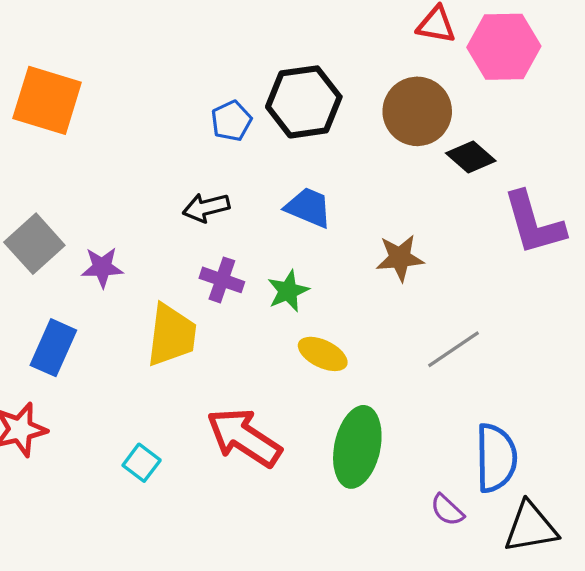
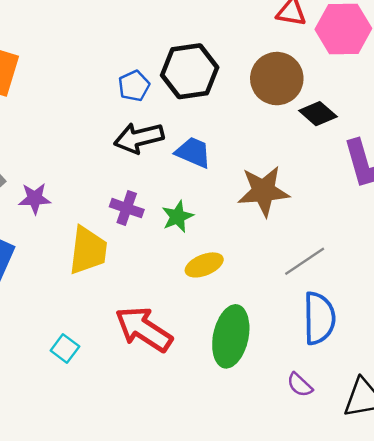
black arrow: (206, 207) -> (139, 138), moved, size x1.4
brown star: (400, 258) -> (263, 191), size x1.4
yellow ellipse: (323, 354) -> (204, 265), turned -48
blue semicircle: (496, 458) -> (319, 318), moved

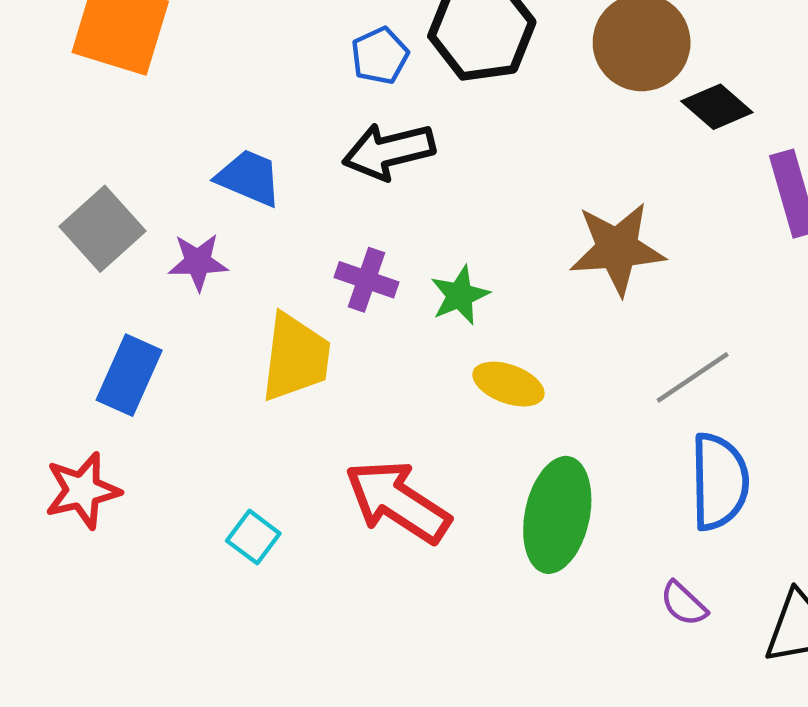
blue trapezoid: (193, 152) -> (249, 178), moved
yellow ellipse: (204, 265) -> (508, 384), turned 42

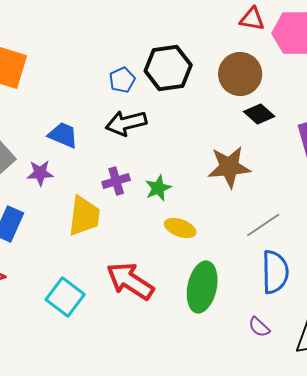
black diamond: (717, 107) -> (259, 114), moved
purple cross: (366, 280) -> (116, 181), turned -36
cyan square: (253, 537) -> (65, 297), size x1.6

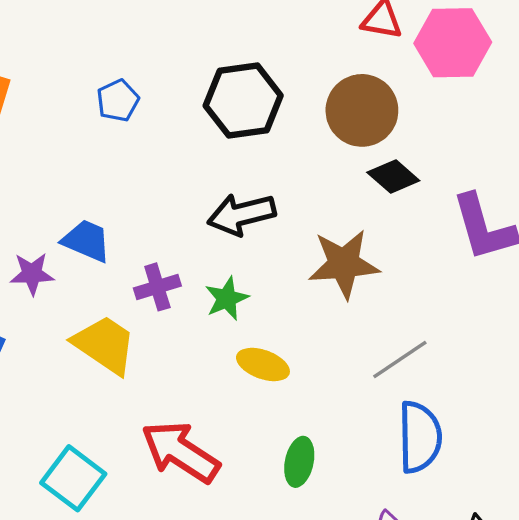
blue pentagon: (122, 80) -> (118, 101), moved
black arrow: (126, 123) -> (242, 214), moved
blue trapezoid: (63, 135) -> (86, 241), moved
yellow trapezoid: (84, 216) -> (105, 345), turned -63
green ellipse: (202, 287) -> (299, 462), size x0.6

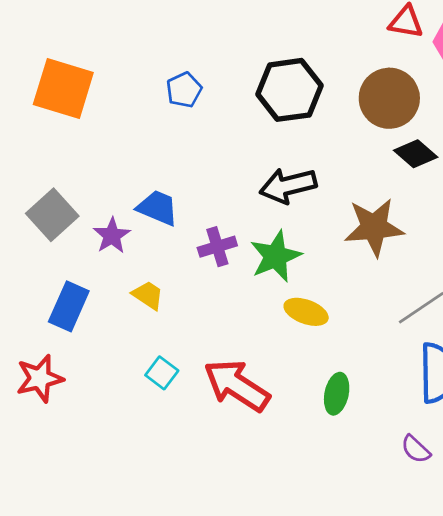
purple star: (32, 274) -> (112, 236), turned -30
green star: (227, 299) -> (276, 256), size x1.4
yellow trapezoid: (105, 345) -> (148, 295), moved, size x0.6
cyan square: (73, 478) -> (162, 373), moved, size x0.6

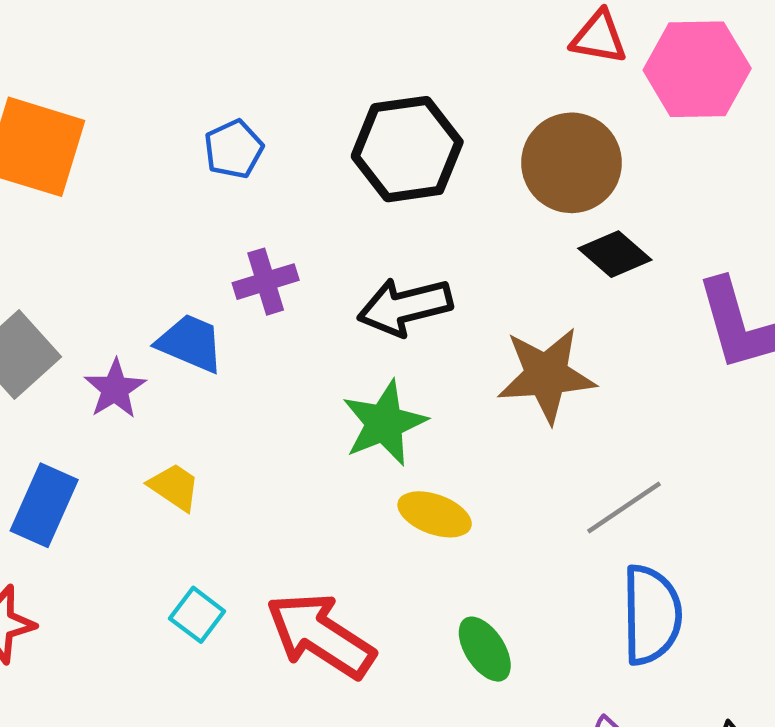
purple cross: (217, 247) -> (266, 282), moved
green ellipse: (337, 394) -> (485, 649), turned -45

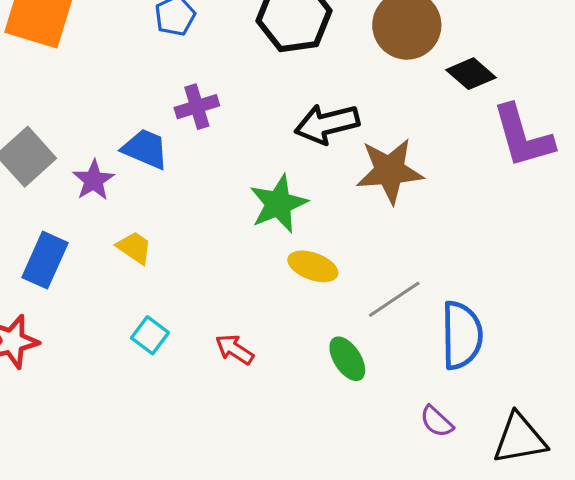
black diamond: (615, 254) -> (471, 74), moved
black arrow: (405, 307) -> (327, 124), moved
gray line: (624, 508) -> (394, 299), moved
red arrow: (320, 635) -> (235, 349), size x0.5

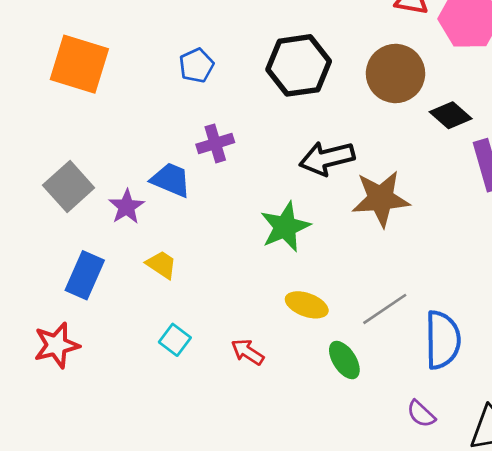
yellow ellipse: (313, 266) -> (307, 305), moved

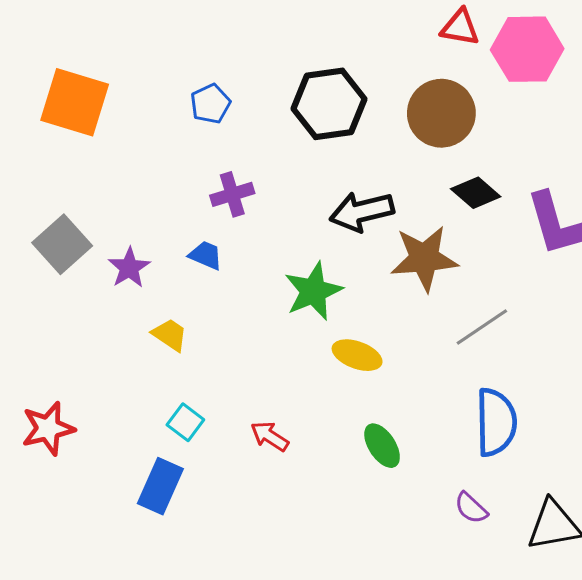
black diamond: (451, 115) -> (476, 193), moved
blue trapezoid: (171, 180) -> (206, 255), moved, size x0.7
blue rectangle: (85, 275) -> (160, 486), moved
yellow ellipse: (307, 305) -> (357, 355), moved
gray line: (385, 309) -> (482, 327), moved

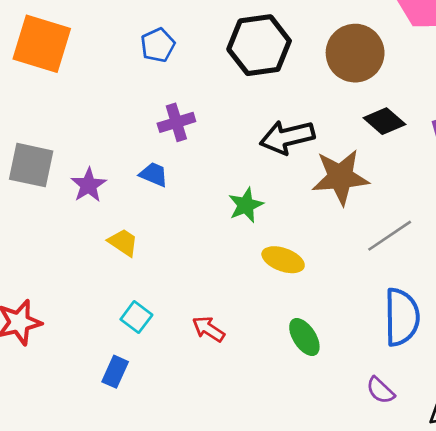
gray square: (62, 244) -> (31, 165), turned -36
green star: (313, 291) -> (246, 205), size x0.7
blue rectangle: (160, 486) -> (115, 372), size x0.7

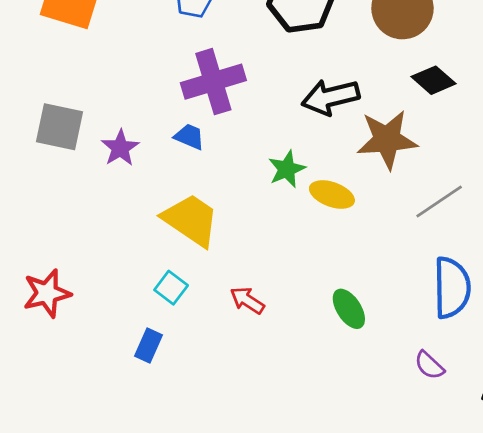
purple cross: (176, 122) -> (213, 82), size x1.6
yellow trapezoid: (123, 242) -> (191, 220), moved, size x1.8
yellow ellipse: (283, 260) -> (332, 194), moved

